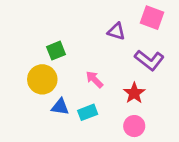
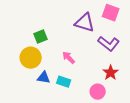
purple triangle: (116, 31) -> (85, 23), size x1.5
red star: (134, 93) -> (111, 73), moved
cyan rectangle: (88, 112) -> (64, 82), turned 40

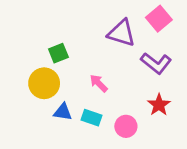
pink square: (111, 13) -> (159, 19), turned 30
pink circle: (98, 92) -> (126, 126), moved

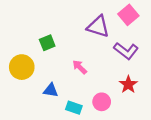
yellow circle: (44, 83) -> (22, 67), moved
cyan rectangle: (91, 118) -> (74, 108), moved

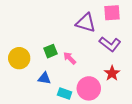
pink square: (128, 15) -> (112, 13), turned 36
green square: (47, 43) -> (50, 51), moved
pink circle: (102, 102) -> (89, 88), size x1.5

